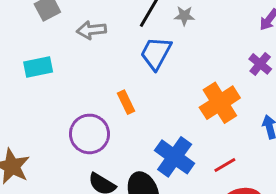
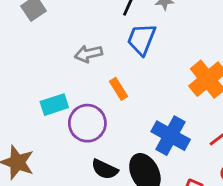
gray arrow: (91, 30) -> (88, 54), moved
cyan rectangle: (38, 67) -> (54, 105), moved

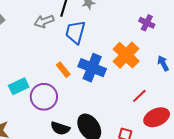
gray arrow: (88, 54) -> (44, 21), moved
blue cross: (171, 136) -> (92, 68), moved

